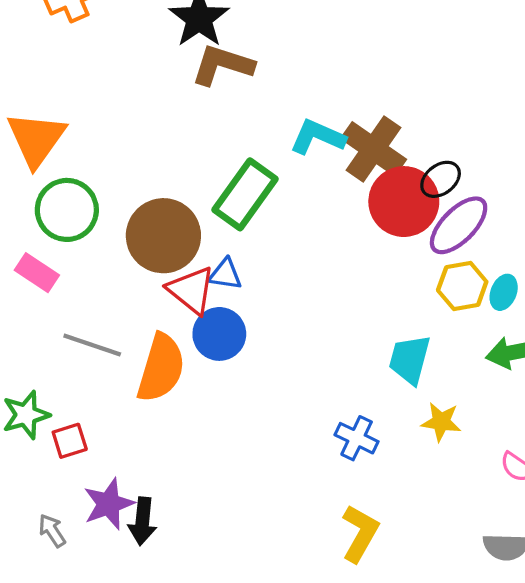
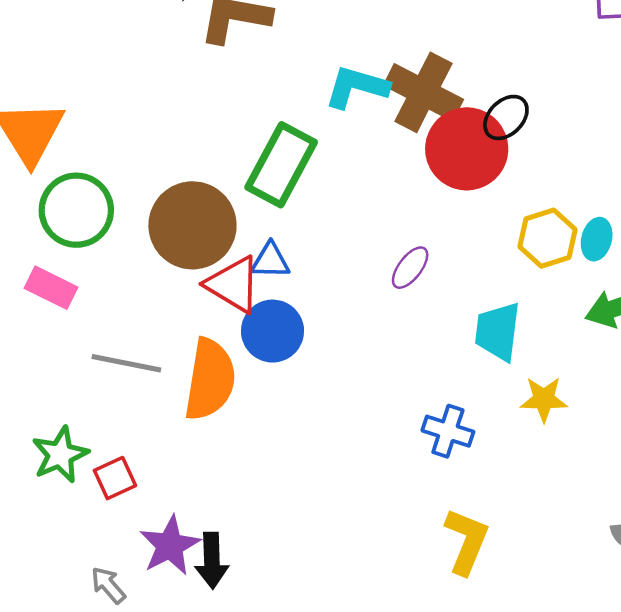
purple ellipse: (459, 225) -> (410, 268), moved, size x0.6

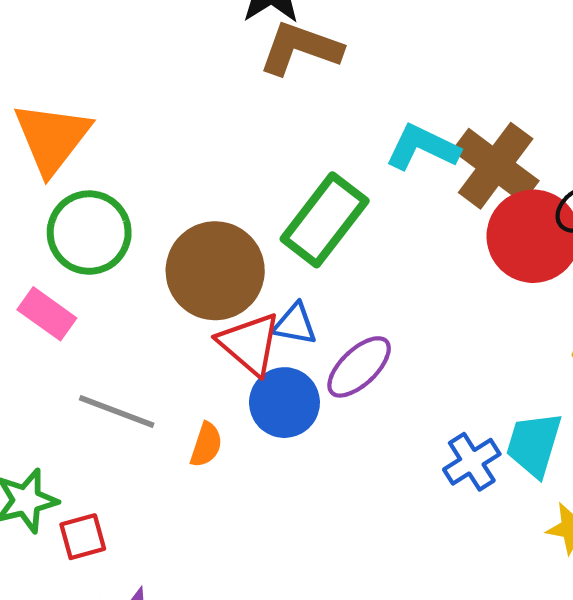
purple ellipse: (410, 268) -> (359, 367), moved, size x1.4
orange semicircle: (210, 380) -> (206, 445), size x0.5
blue cross: (448, 431) -> (472, 462), moved, turned 30

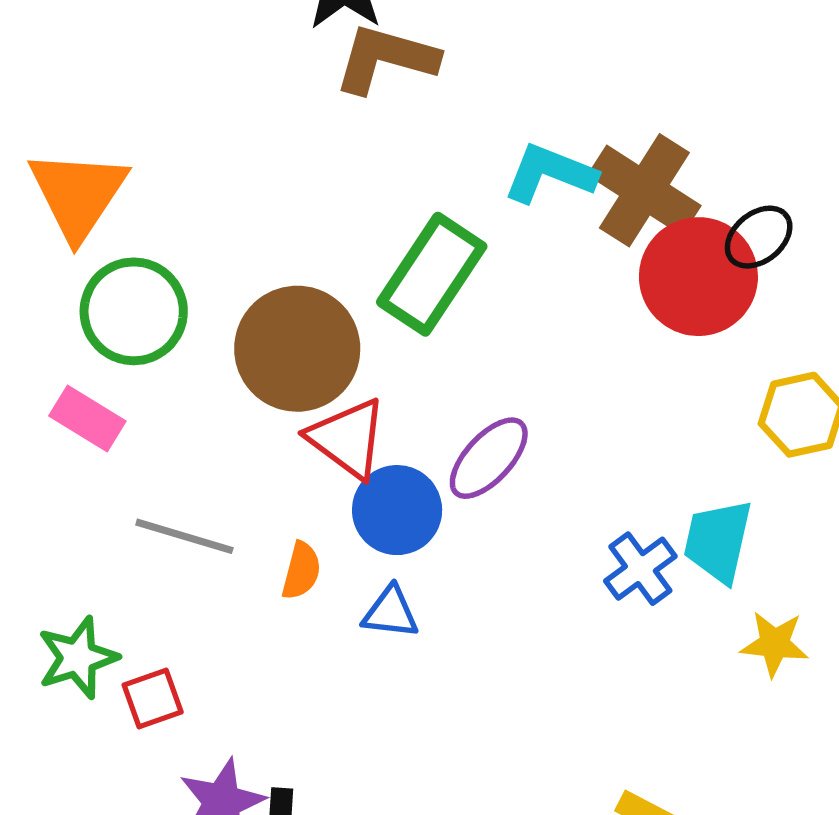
blue triangle: (295, 324) -> (391, 612), moved

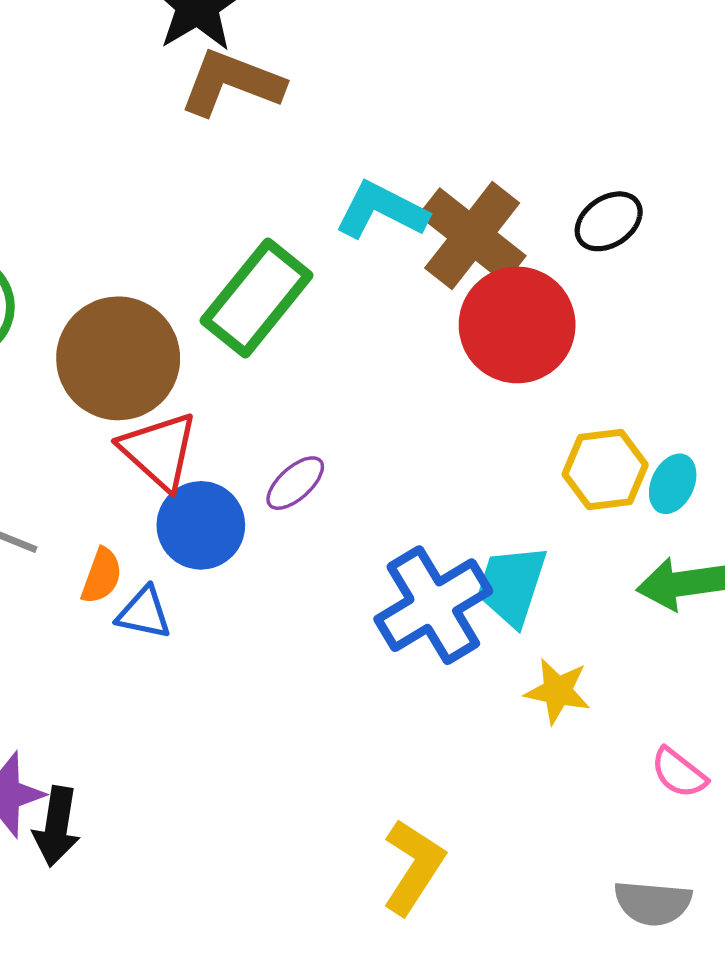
black ellipse: (759, 237) -> (609, 221), moved
purple ellipse: (489, 458) -> (295, 483), size x0.7
blue cross: (640, 569) -> (433, 605), size x1.6
blue triangle: (391, 612) -> (144, 613), moved

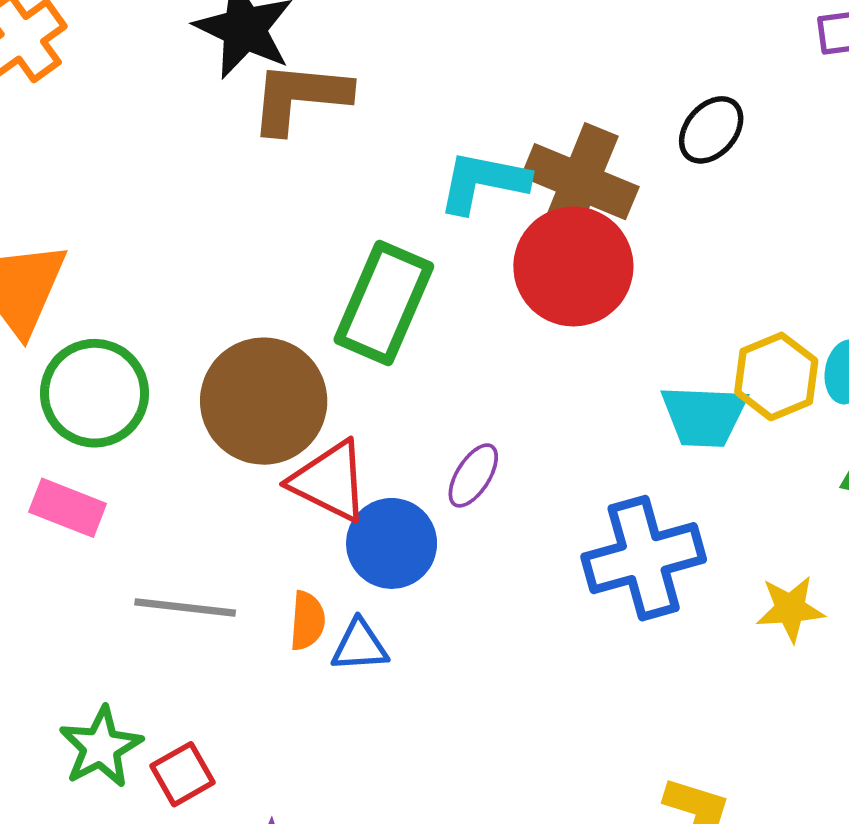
red circle: (517, 325) -> (573, 266), moved
cyan trapezoid: (512, 585) -> (704, 416), moved, turned -90
blue cross: (433, 605) -> (644, 558), turned 31

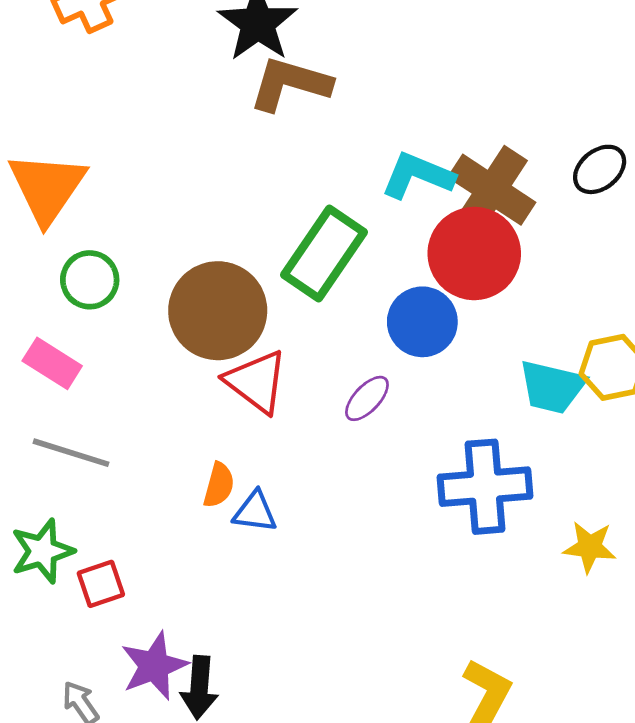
green circle: (95, 393) -> (90, 280), size x0.7
blue circle: (392, 543) -> (422, 322), moved
gray line: (185, 608) -> (71, 453), moved

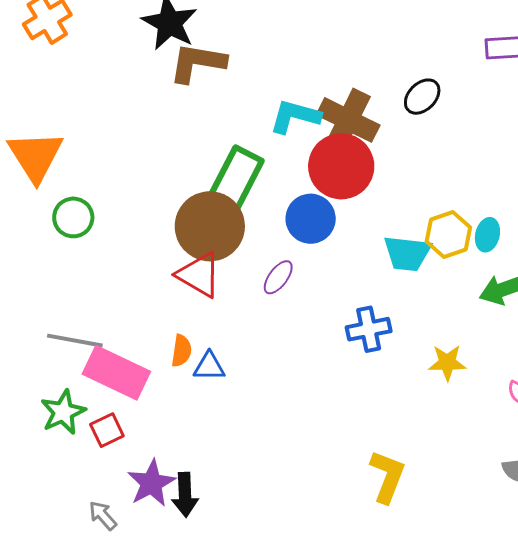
brown circle: (218, 311) -> (210, 226), moved
pink rectangle: (52, 363) -> (116, 373), moved, size x1.6
blue cross: (485, 487) -> (369, 329), size x0.7

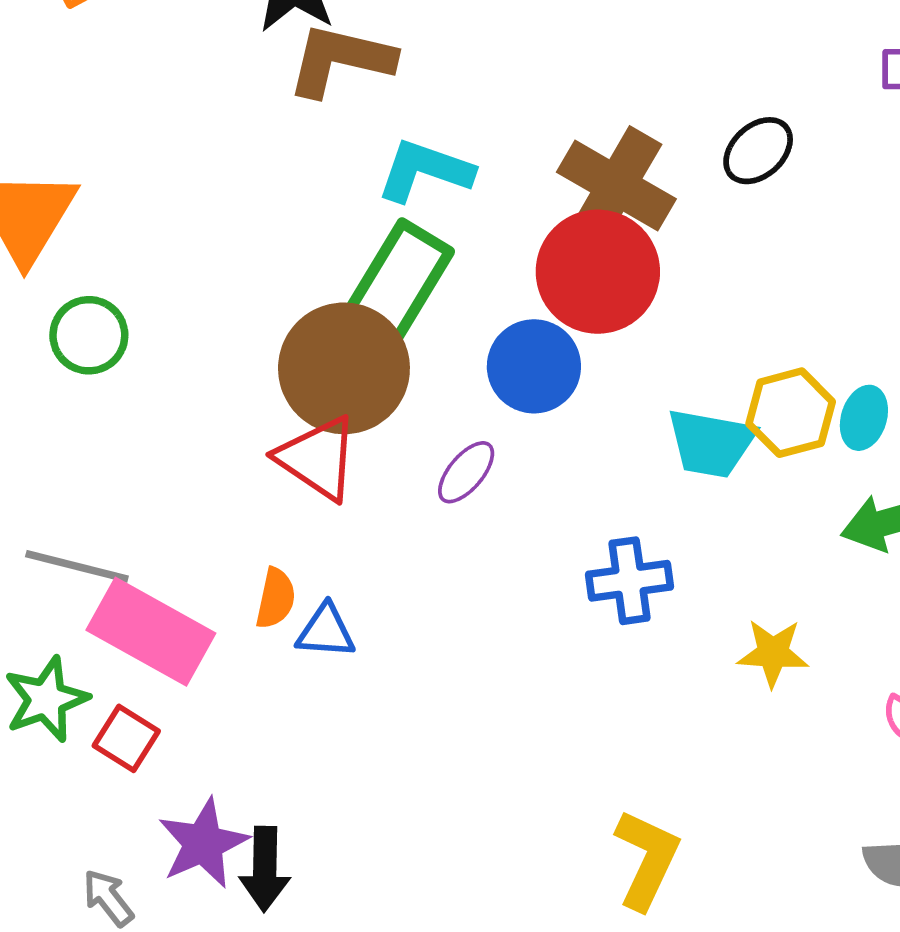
cyan L-shape: (295, 116) -> (425, 171), moved
red square: (107, 430) -> (126, 738), turned -36

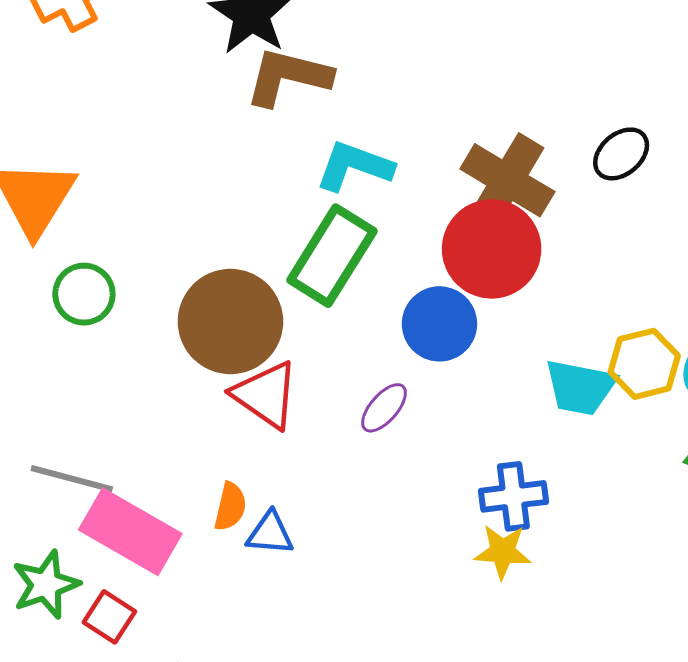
brown circle: (344, 368) -> (230, 322), moved
yellow star: (773, 653) -> (503, 552), moved

